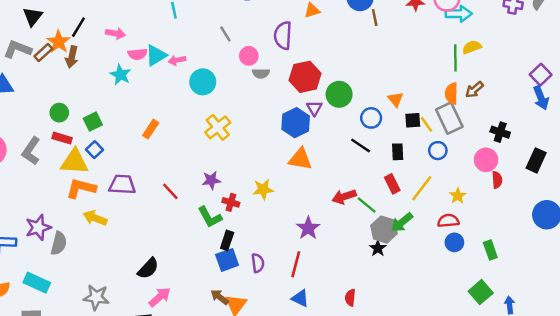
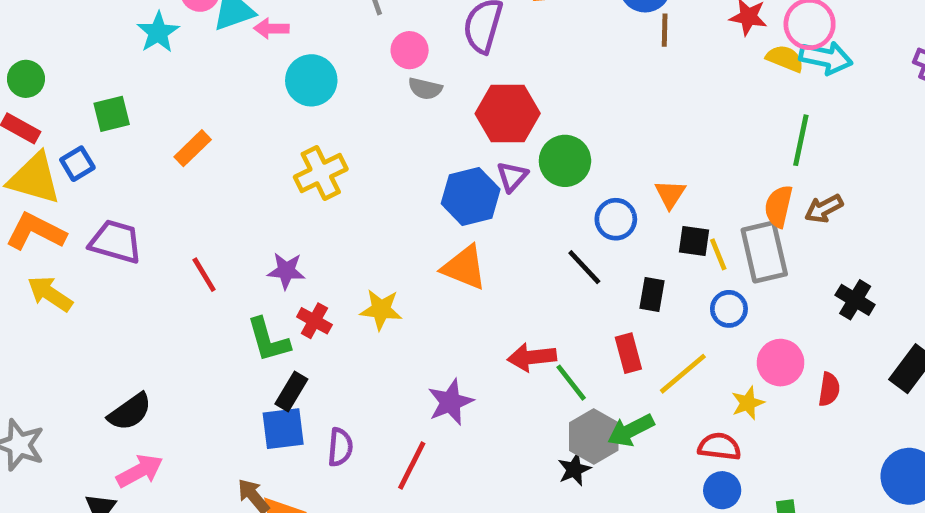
yellow semicircle: (472, 47) -> (785, 59), moved, turned 30
green square: (93, 122) -> (112, 114), moved
pink circle: (486, 160) -> (781, 363), moved

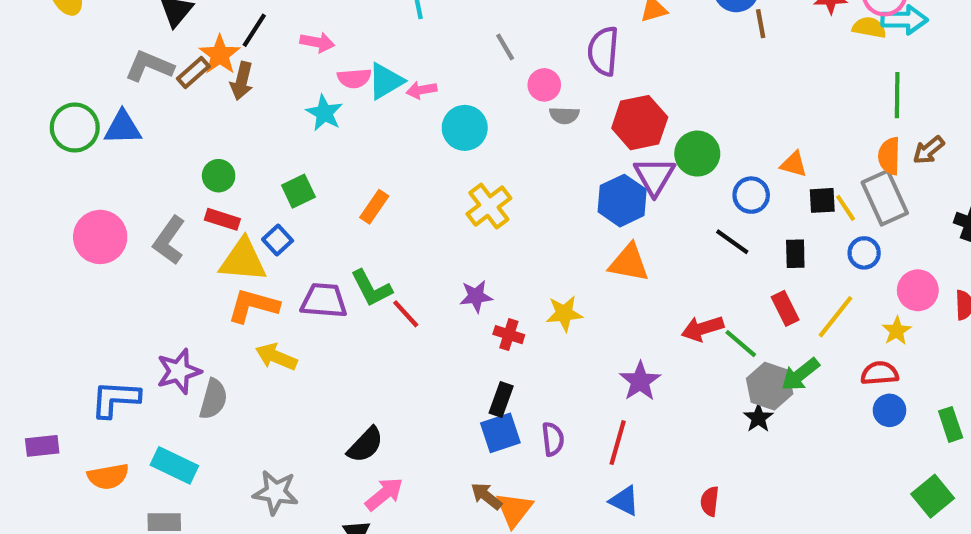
purple triangle: (512, 177) -> (654, 176), size x1.5
orange triangle: (670, 194) -> (794, 164), turned -36
green L-shape: (268, 340) -> (371, 288), moved

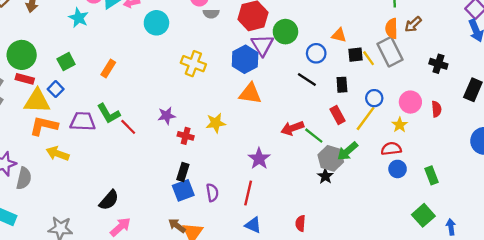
green circle: (219, 176) -> (22, 55), size x1.6
yellow cross: (489, 206) -> (193, 64), moved, turned -30
blue circle: (864, 253) -> (374, 98), moved

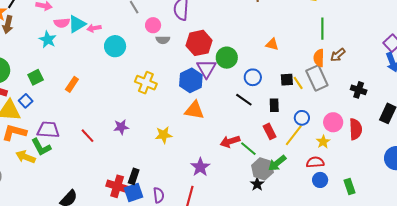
orange triangle: (339, 35) -> (272, 44), moved
red semicircle: (436, 109) -> (356, 129), size x1.5
green L-shape: (109, 113) -> (41, 147), moved
red cross: (186, 136) -> (117, 186), moved, size x1.5

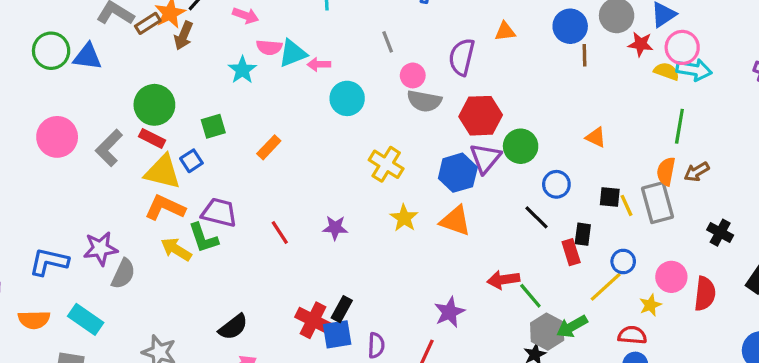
gray semicircle: (163, 40) -> (424, 101), size x1.5
red rectangle: (270, 131) -> (571, 252), moved
yellow star: (164, 135) -> (404, 218), moved, turned 30

